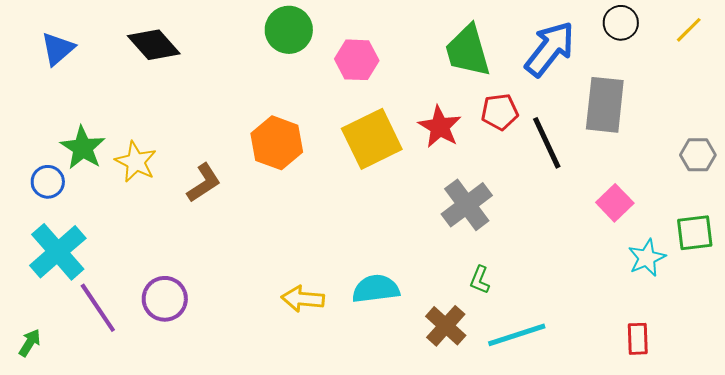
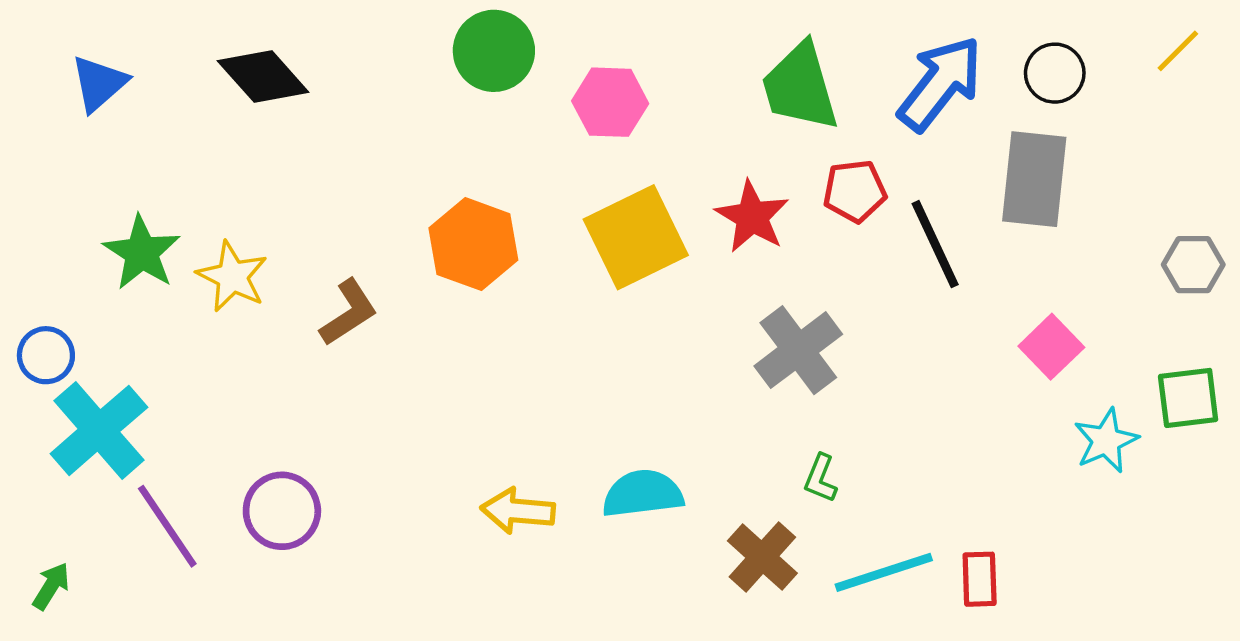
black circle: (621, 23) -> (1055, 73), moved
blue circle: (48, 182) -> (46, 355), moved
red rectangle: (638, 339) -> (980, 579), moved

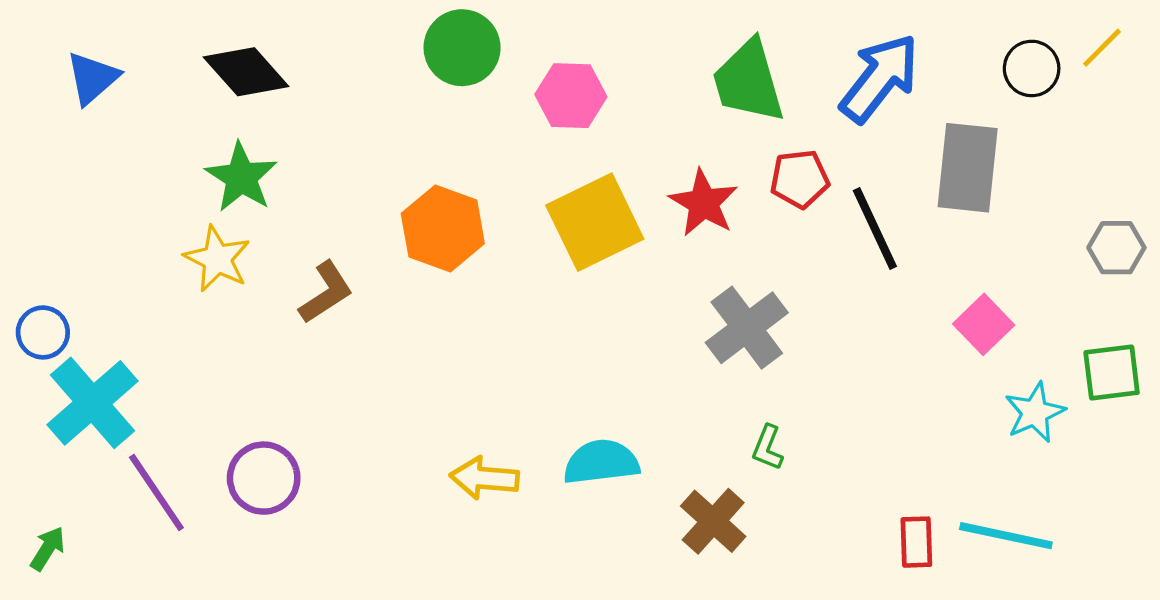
black circle: (1055, 73) -> (1032, 68), moved
green star: (142, 253) -> (241, 177), moved
cyan line: (884, 572) -> (1006, 536), moved, turned 30

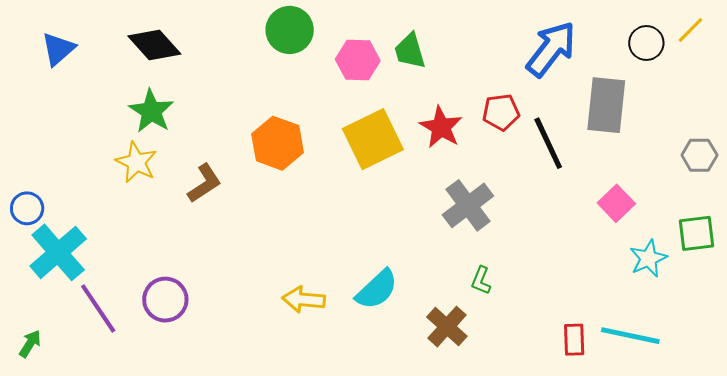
green trapezoid: (748, 81) -> (410, 51), moved, size x0.7
cyan semicircle: (601, 462) -> (377, 290), turned 144

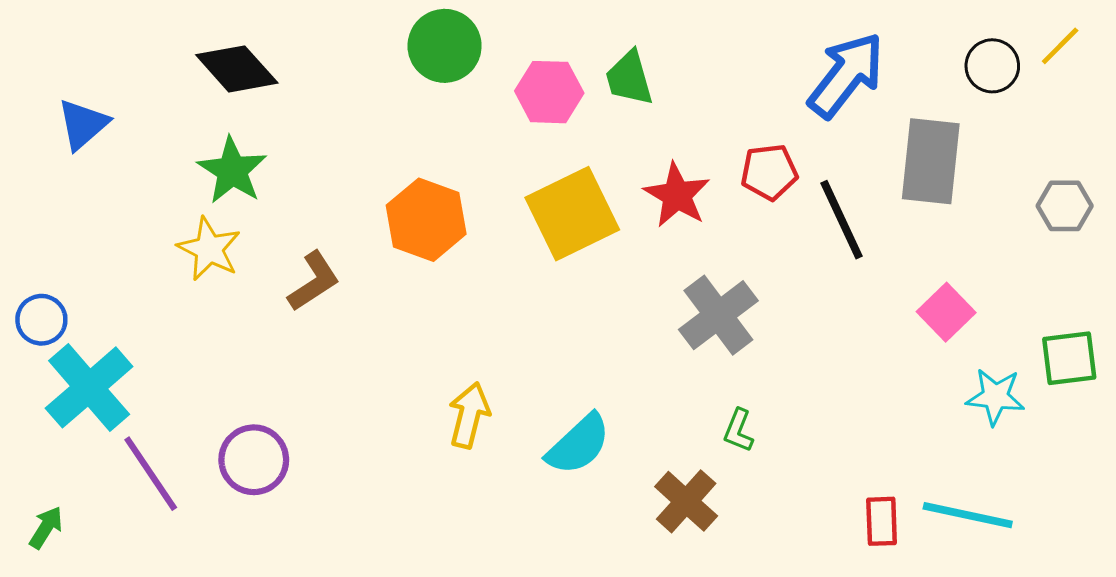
blue triangle: (58, 49) -> (83, 124), moved
gray hexagon: (699, 155) -> (1065, 206), moved
cyan star: (648, 258) -> (995, 397), turned 30
yellow arrow: (304, 300) -> (469, 415), moved, turned 99

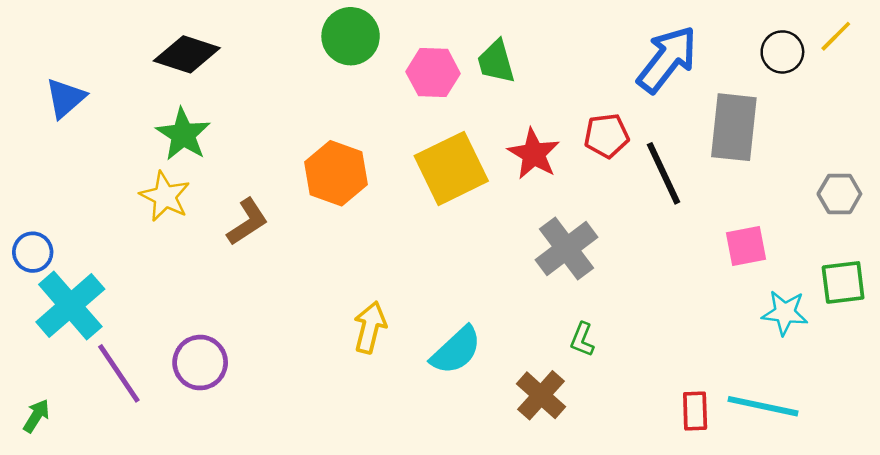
black diamond: (237, 69) -> (187, 54), turned -30
gray hexagon: (1065, 206) -> (839, 194), moved
pink square: (946, 312) -> (746, 246), turned 33

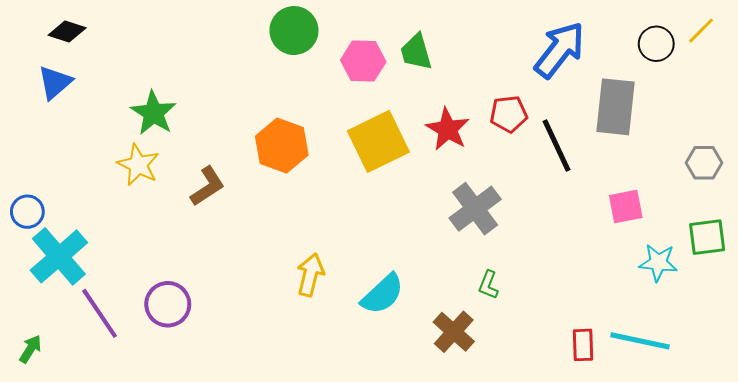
black diamond: (187, 54) -> (67, 32), moved, size x0.7

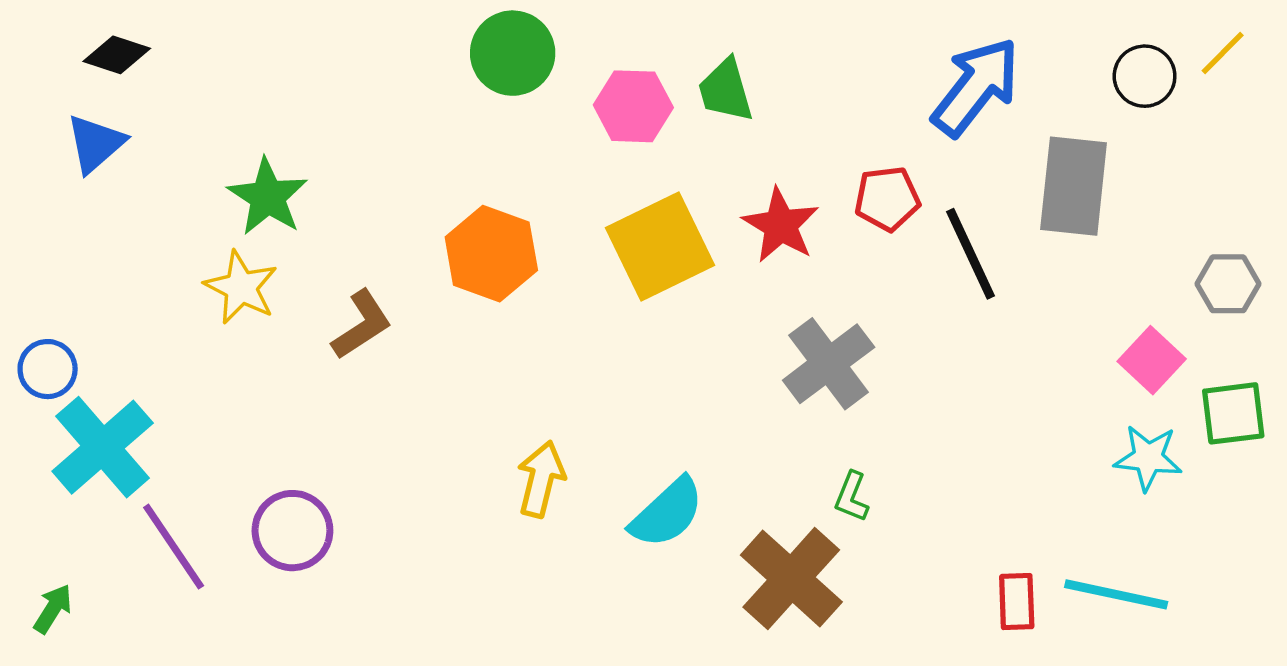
pink square: (626, 207) -> (1152, 360), moved, turned -36
brown cross: (454, 332) -> (791, 578), size x1.4

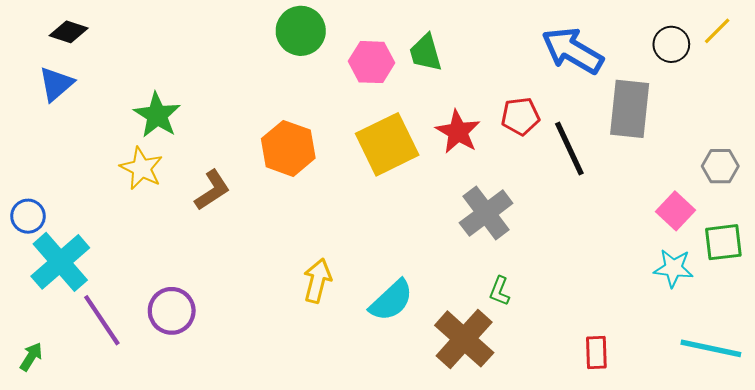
blue arrow: (976, 87) -> (572, 51), turned -98
cyan line: (1116, 594) -> (711, 348), moved

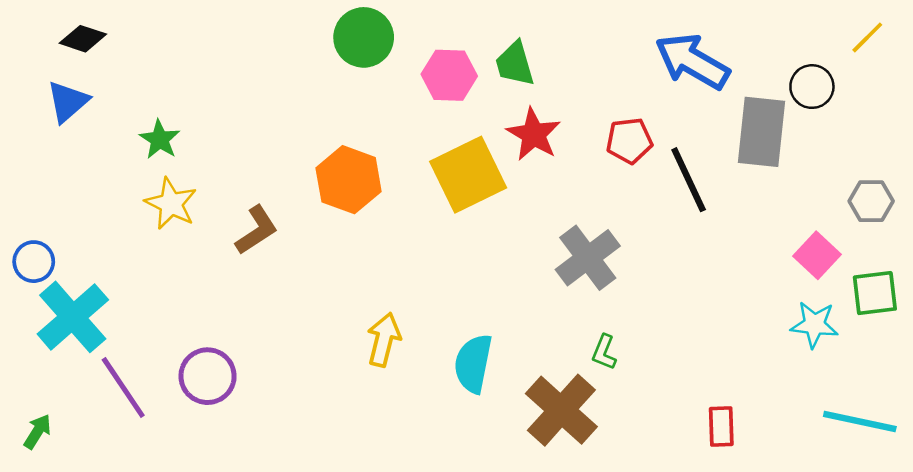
black circle: (671, 44) -> (812, 87), moved
green star: (157, 115) -> (160, 139), moved, size x0.7
red star: (458, 132) -> (534, 134), moved
cyan semicircle: (391, 300) -> (473, 364), turned 144

